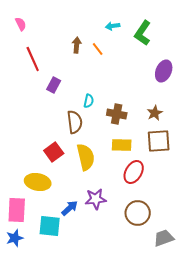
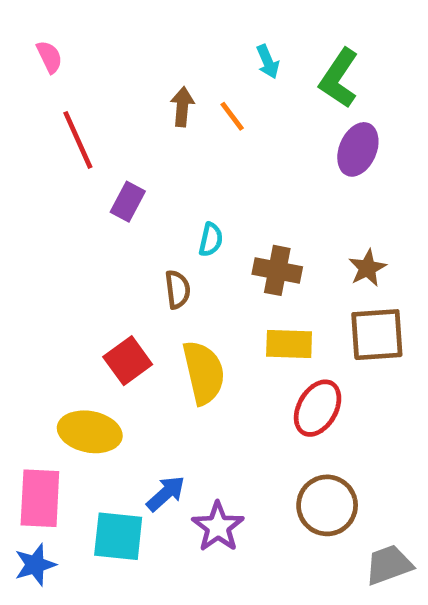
cyan arrow: (113, 26) -> (268, 62), turned -104
purple ellipse: (164, 71) -> (358, 149), moved
brown semicircle: (75, 122) -> (178, 289), size x0.7
purple star: (96, 199) -> (218, 527), moved, turned -30

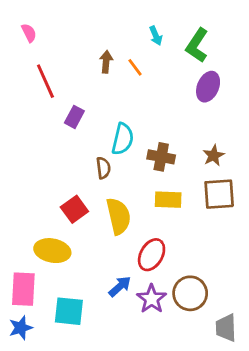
cyan semicircle: (211, 240) -> (123, 139), size x1.6
red ellipse: (318, 408) -> (152, 255), moved
blue arrow: (166, 494) -> (120, 286), moved
purple star: (218, 527) -> (152, 299), moved
gray trapezoid: (389, 565) -> (226, 328), turned -72

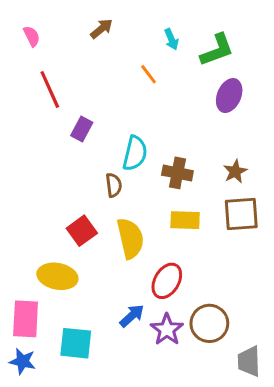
green L-shape: (197, 45) -> (217, 50), turned -144
brown arrow: (106, 62) -> (102, 29), moved, turned 45
blue star: (21, 328) -> (23, 361), turned 30

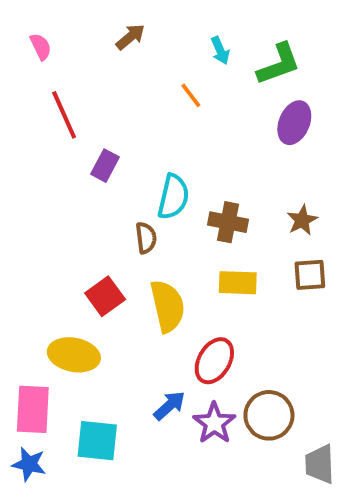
brown square: (241, 214) -> (310, 275), size x0.7

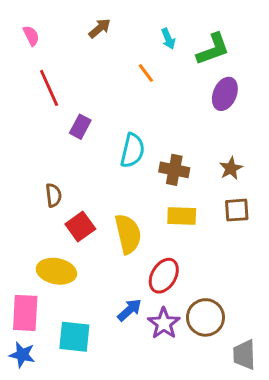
brown semicircle: (146, 238) -> (53, 195), moved

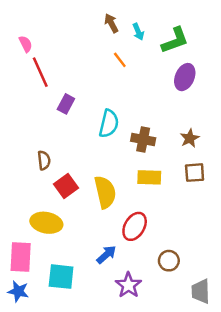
brown arrow: (100, 28) -> (111, 23), moved, turned -78
pink semicircle: (31, 36) -> (26, 44), moved
brown circle: (205, 317) -> (169, 261), size x0.7
purple star: (164, 323) -> (128, 285), moved

